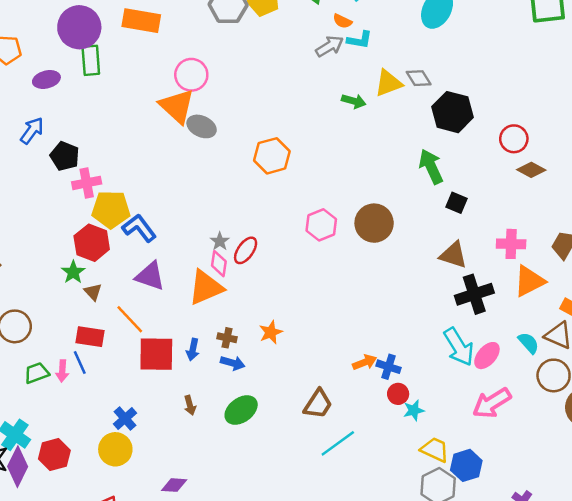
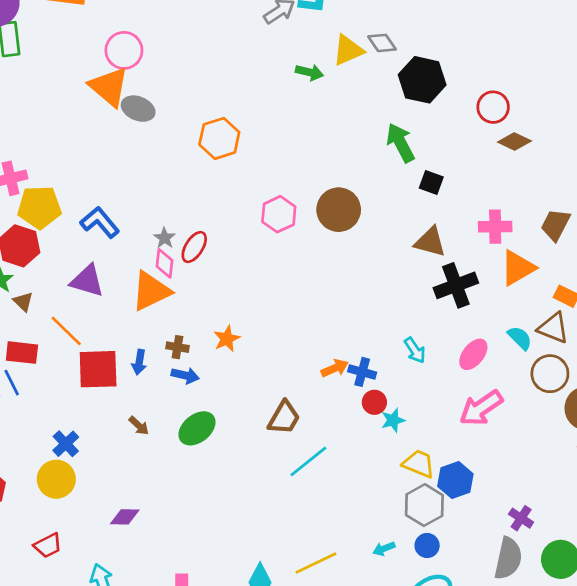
blue L-shape: (139, 228) -> (100, 222), moved
cyan arrow: (459, 347) -> (415, 350), moved, size x0.6
brown arrow: (190, 405) -> (139, 426), turned -30

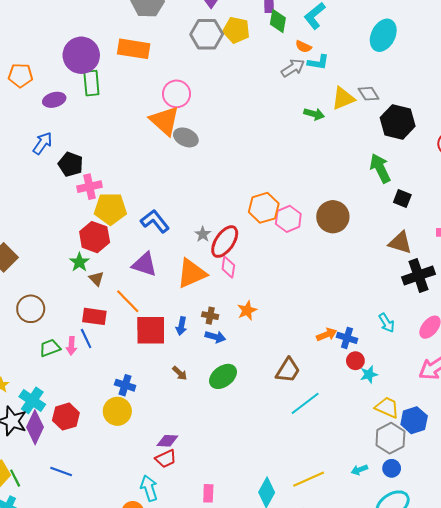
orange hexagon: (219, 138) -> (264, 208), moved
red ellipse: (194, 247) -> (225, 242), size x1.4
pink diamond: (165, 263) -> (228, 267), moved
blue cross: (66, 444) -> (125, 385), turned -30
red trapezoid: (48, 545) -> (166, 459), moved

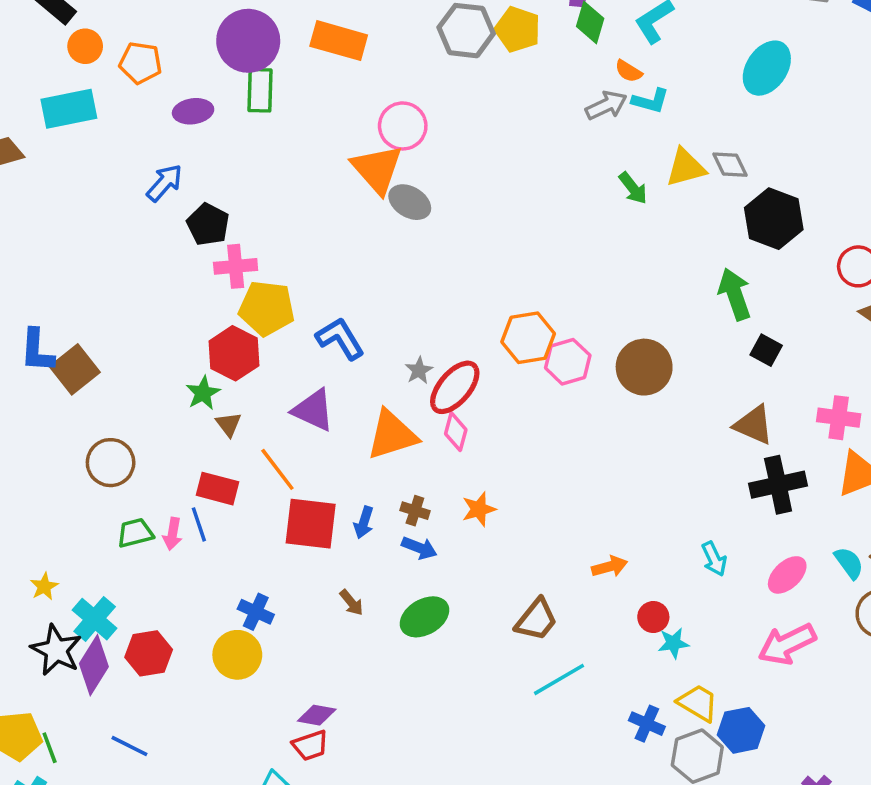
green arrow: (314, 114) -> (633, 188), turned 30
blue cross: (347, 338) -> (647, 724), moved

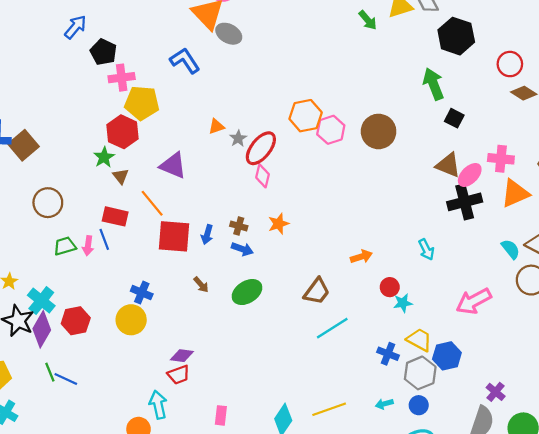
blue L-shape: (340, 339) -> (185, 61), moved
orange triangle: (392, 435) -> (216, 126), moved, size x0.5
pink ellipse: (787, 575) -> (470, 175), moved
green line: (50, 748) -> (50, 372), moved

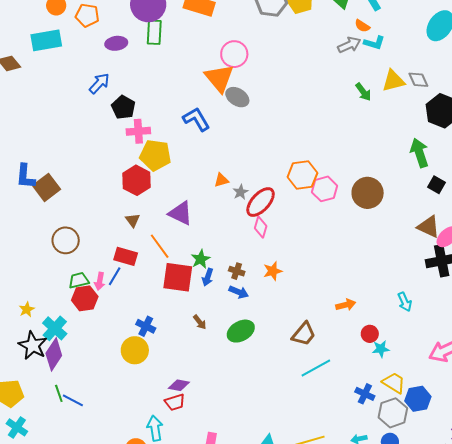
green star: (104, 157) -> (201, 259), moved
blue line: (104, 239) -> (115, 276), turned 48
red hexagon: (76, 321) -> (85, 298), moved

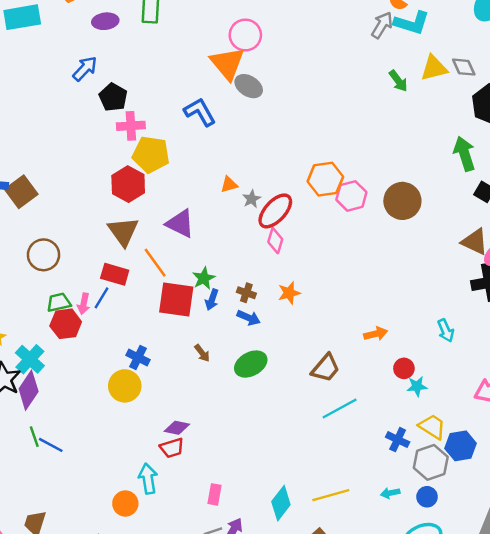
cyan L-shape: (374, 43) -> (412, 23), size x1.4
gray arrow: (349, 45) -> (382, 25), turned -35
brown triangle: (133, 220) -> (123, 232), size x1.8

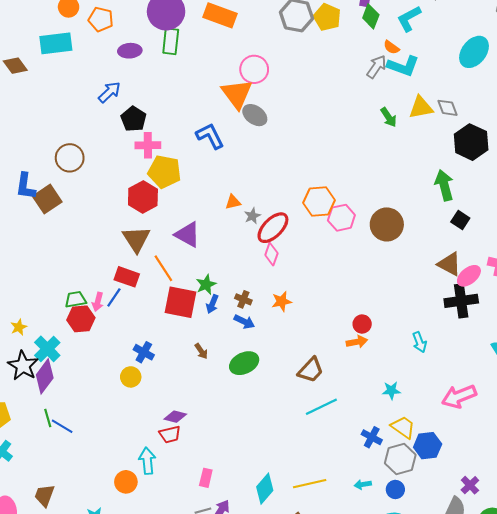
brown circle: (43, 255) -> (70, 158), moved
red circle: (404, 368) -> (362, 324), moved
yellow circle: (125, 386) -> (131, 377), size x0.7

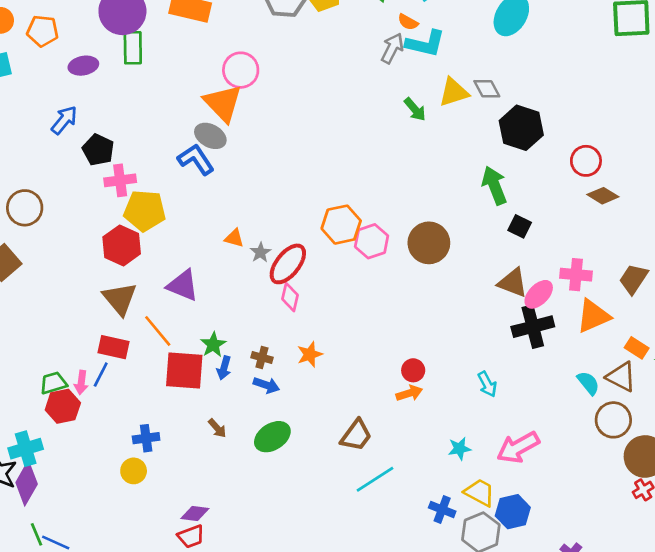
gray ellipse: (255, 115) -> (210, 136), moved
orange triangle: (233, 202) -> (234, 238), turned 35
cyan cross: (47, 349) -> (26, 449), turned 35
blue cross: (144, 352) -> (146, 438), turned -30
pink arrow: (459, 396) -> (518, 447), moved

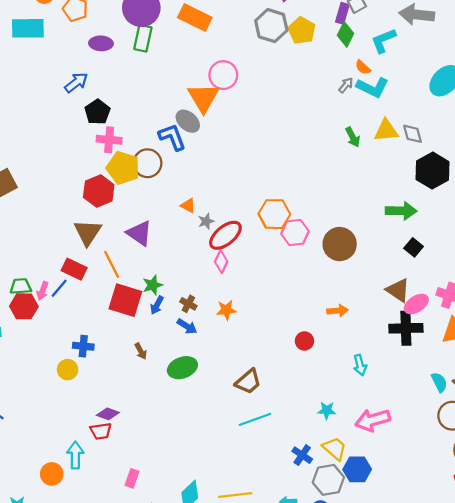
gray arrow: (392, 48) -> (346, 85), size x0.7
green arrow: (494, 185) -> (401, 211), turned 100
brown circle: (25, 208) -> (147, 163), moved
orange arrow: (409, 393) -> (337, 311), moved

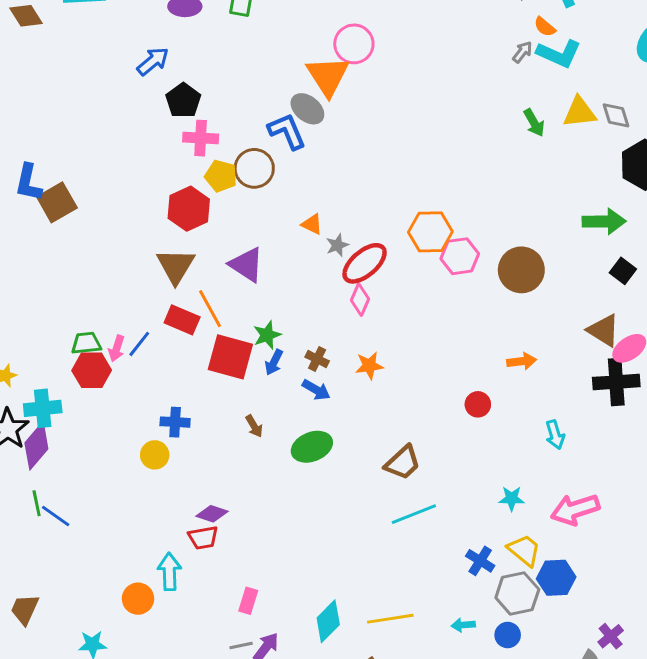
yellow pentagon: (123, 168) -> (221, 176), size x0.7
red rectangle: (74, 269) -> (182, 320), moved

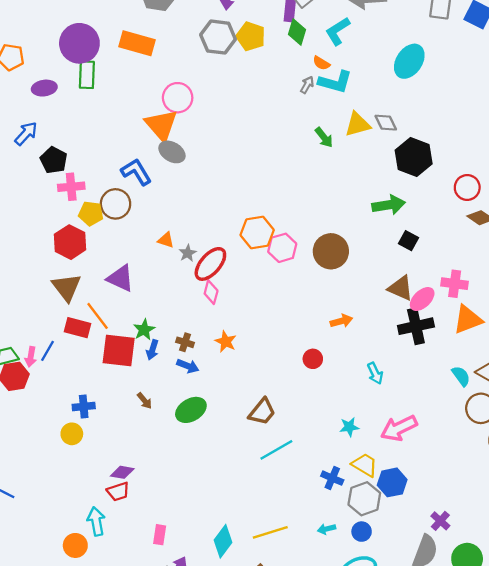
gray ellipse: (307, 109) -> (172, 152), moved
orange star: (369, 366) -> (226, 341), turned -30

